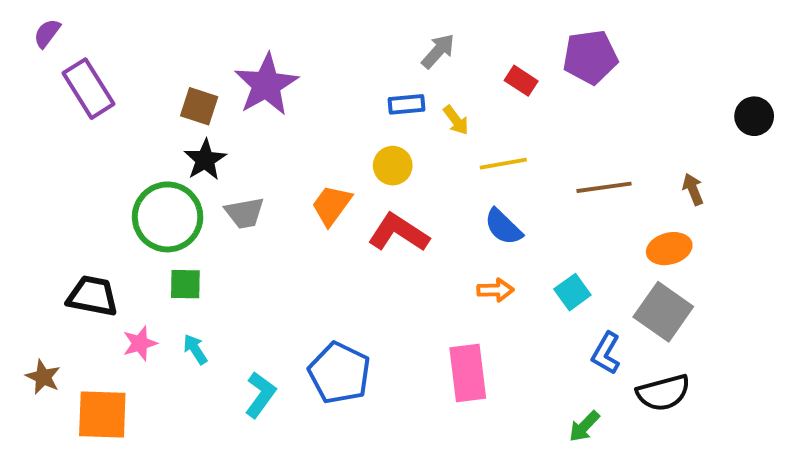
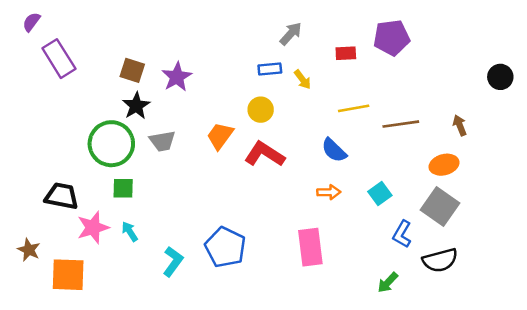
red rectangle: (521, 81) -> (346, 53), turned -36
purple star: (266, 85) -> (177, 77), moved, size x0.7
yellow line: (503, 164) -> (354, 108), moved
pink star: (140, 343) -> (93, 228), size x1.4

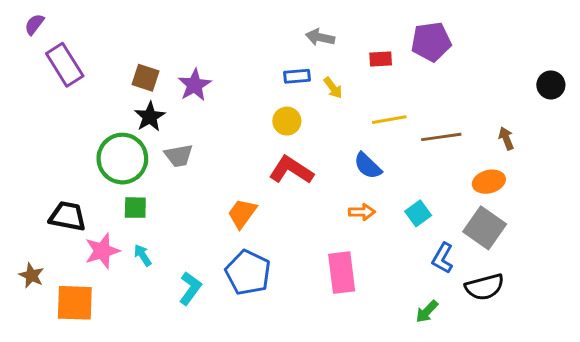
gray arrow: (291, 34) -> (320, 37), turned -120
orange trapezoid: (220, 136) -> (242, 213), moved

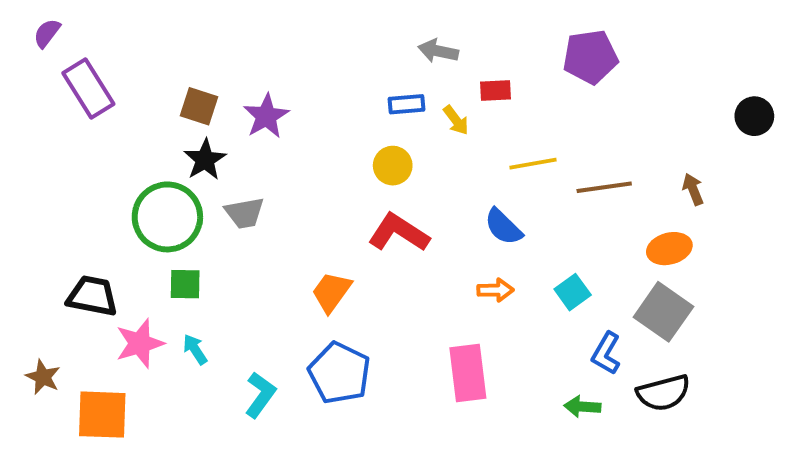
red rectangle: (381, 59) -> (495, 90), moved
green arrow: (427, 311) -> (582, 407), moved, turned 50

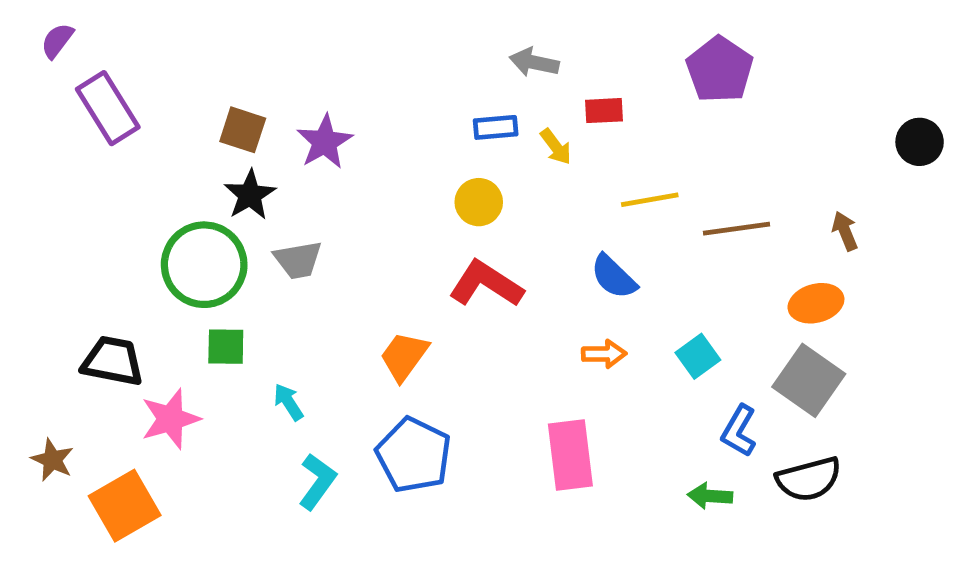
purple pentagon: (590, 57) -> (720, 70), turned -30
cyan arrow: (195, 349) -> (288, 402), moved
orange square: (102, 415) -> (125, 506), turned -32

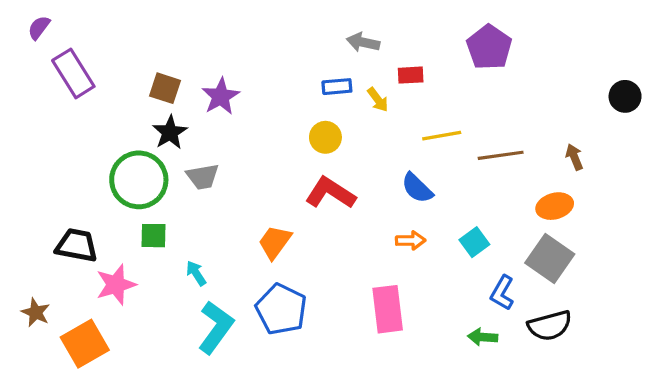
cyan L-shape: (317, 482) -> (216, 327), size x1.4

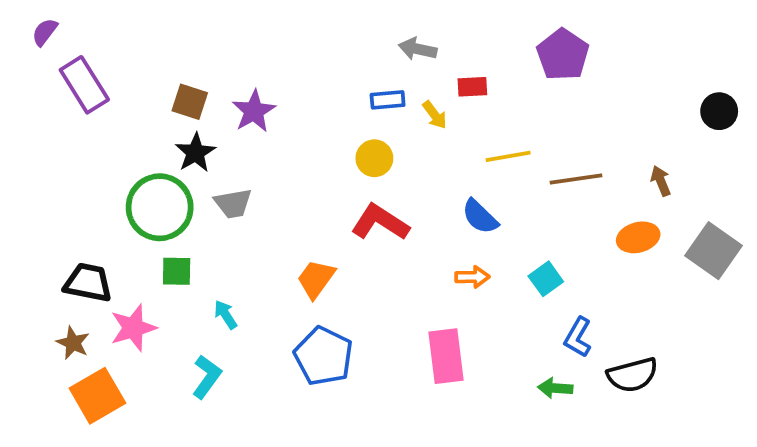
gray square: (550, 258) -> (714, 251), moved
brown star: (36, 312) -> (73, 343), moved
cyan L-shape: (216, 327) -> (207, 377), moved, size x0.7

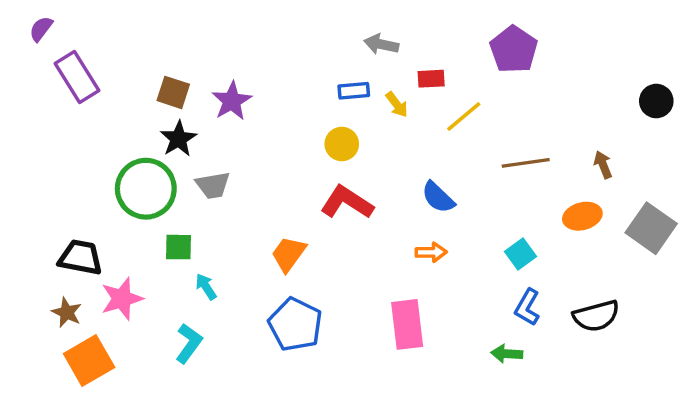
yellow line: (508, 156) -> (464, 116), moved, turned -30
green square: (177, 271) -> (178, 247), moved
cyan square: (546, 279) -> (521, 254), moved
black semicircle: (633, 375) -> (596, 316), moved

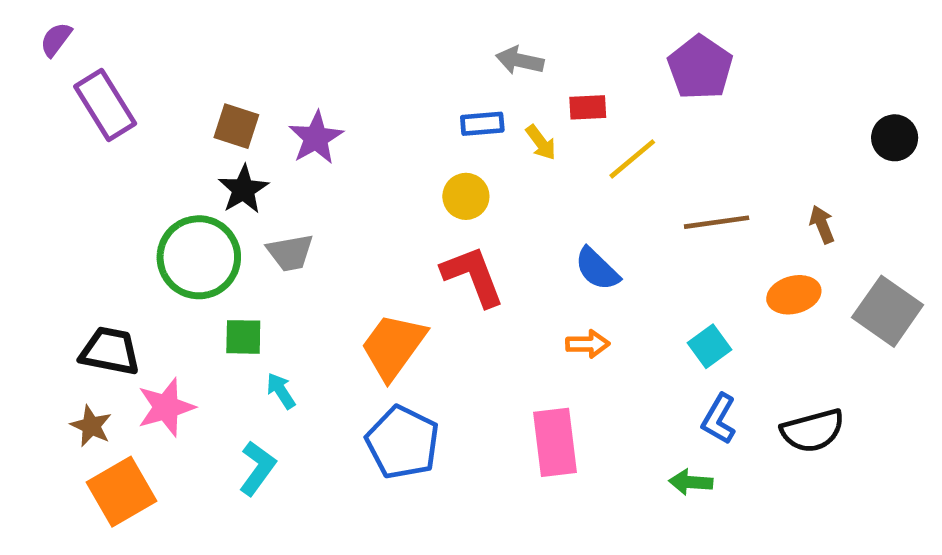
red L-shape: (347, 202) -> (473, 276), turned 36
orange trapezoid: (288, 254) -> (393, 346), size x1.4

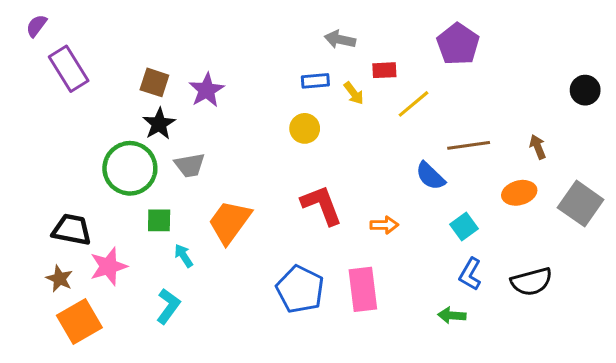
blue semicircle: (597, 269) -> (430, 176), moved
red L-shape: (473, 276) -> (322, 205), moved
orange trapezoid: (393, 346) -> (230, 222), moved
blue pentagon: (403, 442) -> (300, 289), moved

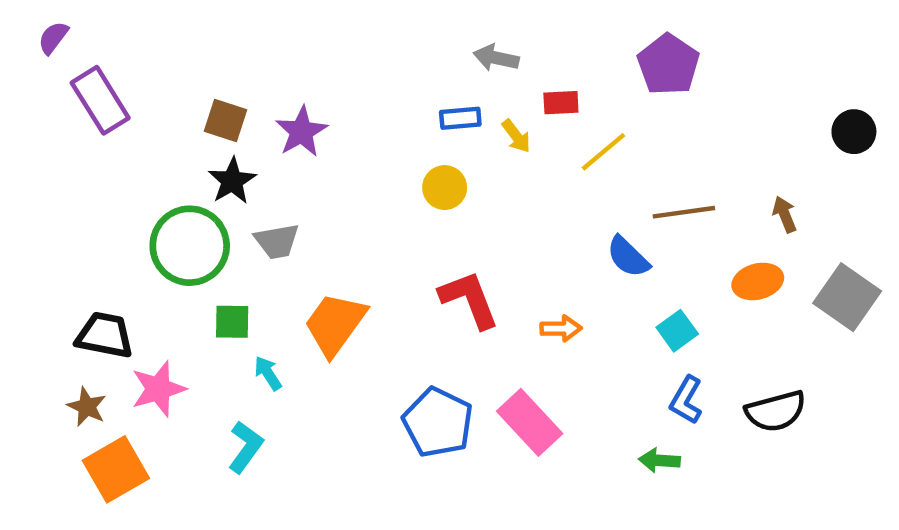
pink rectangle: (363, 289) -> (530, 422), turned -36

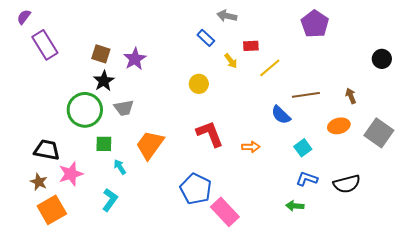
gray arrow: (496, 58) -> (227, 16), moved
purple pentagon: (668, 65) -> (315, 24), moved
blue rectangle: (460, 118) -> (206, 38), moved, turned 48
blue L-shape: (686, 400) -> (307, 179), turned 80
pink rectangle: (530, 422) -> (225, 212), moved

